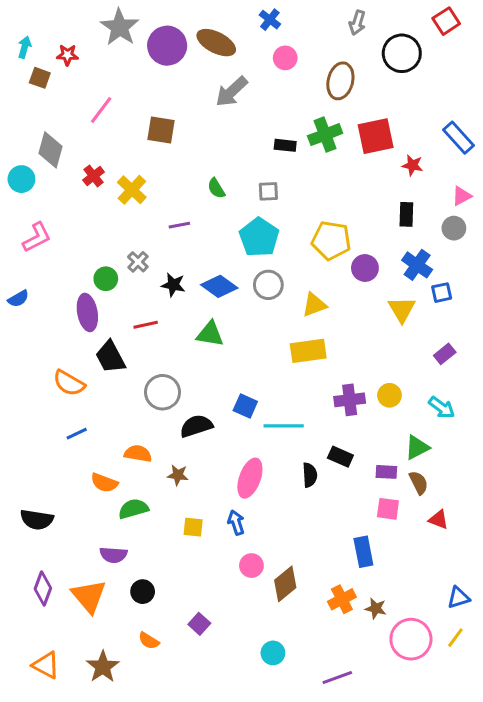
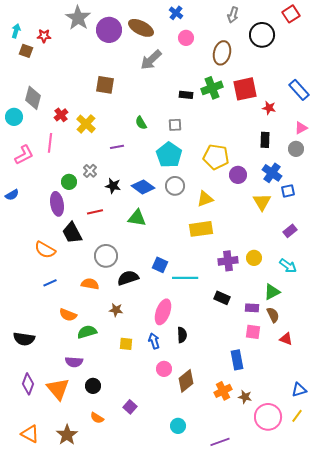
pink line: (101, 110) -> (50, 143), moved, turned -30
orange semicircle: (138, 454) -> (90, 284), moved
black semicircle: (310, 475) -> (182, 335), moved

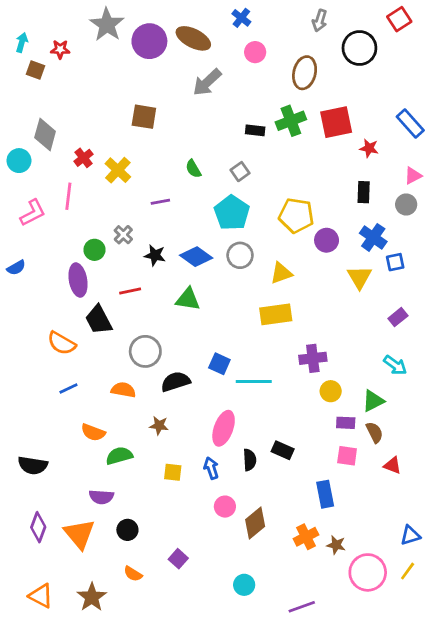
gray square: (175, 125) -> (240, 172), turned -32
yellow circle: (254, 258) -> (331, 391), moved
black rectangle: (222, 298) -> (283, 450), moved

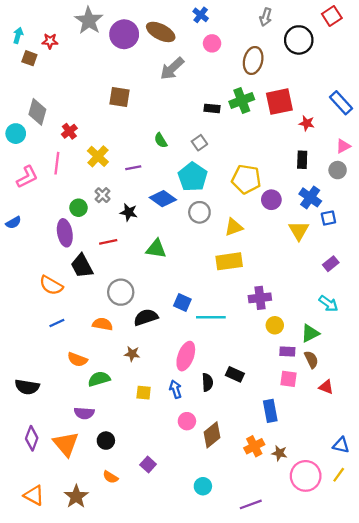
yellow cross: (118, 170) -> (98, 156), moved
blue diamond: (196, 257) -> (163, 199), moved
blue triangle: (410, 535) -> (341, 445), turned 30

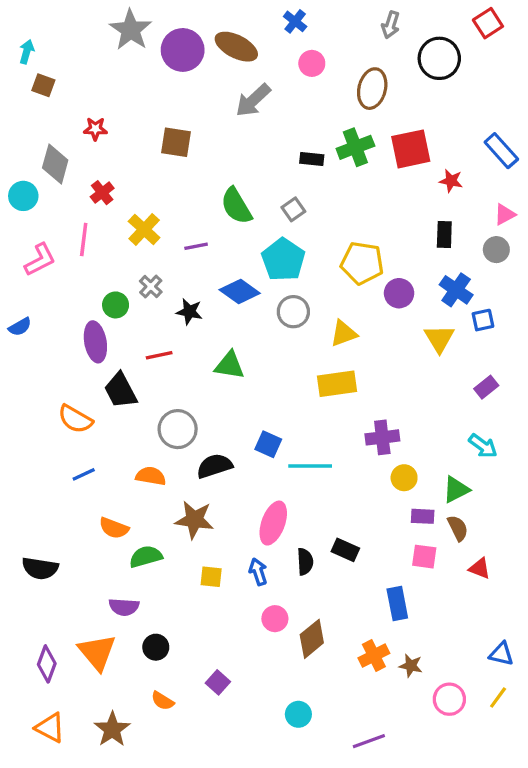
red star: (50, 41) -> (95, 129), moved
green semicircle: (161, 140) -> (236, 206), size x1.6
brown star: (132, 354) -> (194, 520), size x1.6
purple diamond: (32, 438) -> (47, 664), moved
pink circle: (306, 476) -> (449, 699), size x0.7

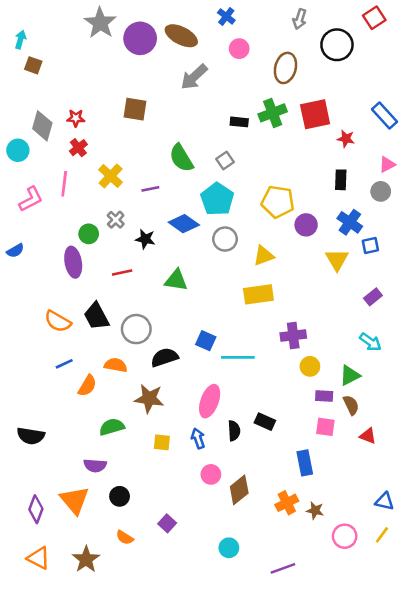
red star: (95, 129) -> (76, 118), moved
black trapezoid: (121, 391) -> (96, 316), moved
orange semicircle: (114, 528) -> (87, 386), moved, turned -80

